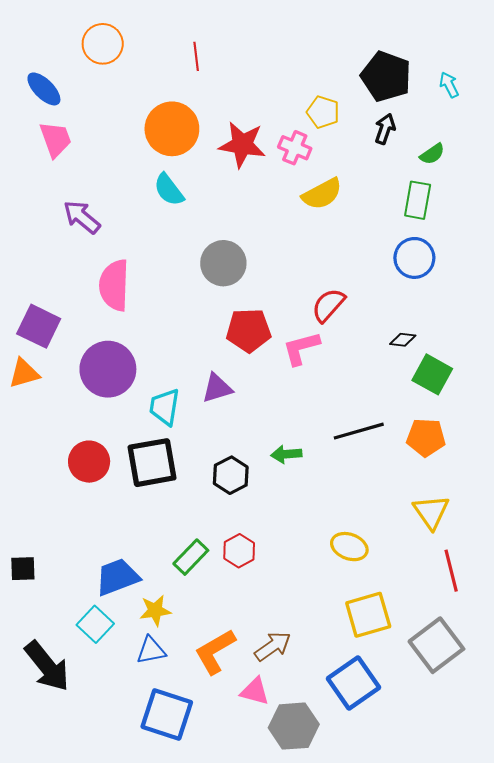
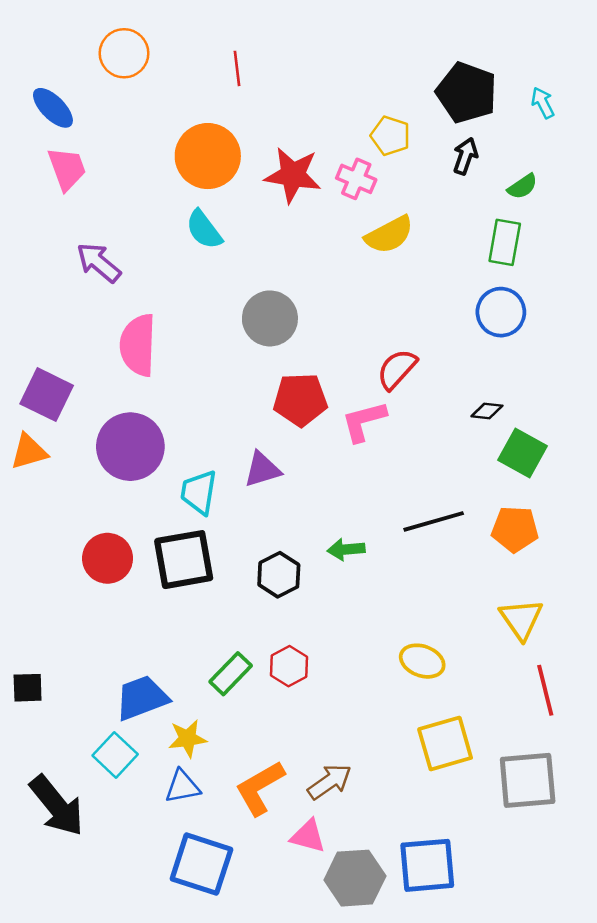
gray square: (436, 645) -> (528, 780), turned 32
blue square: (354, 683) -> (427, 865), moved, turned 30

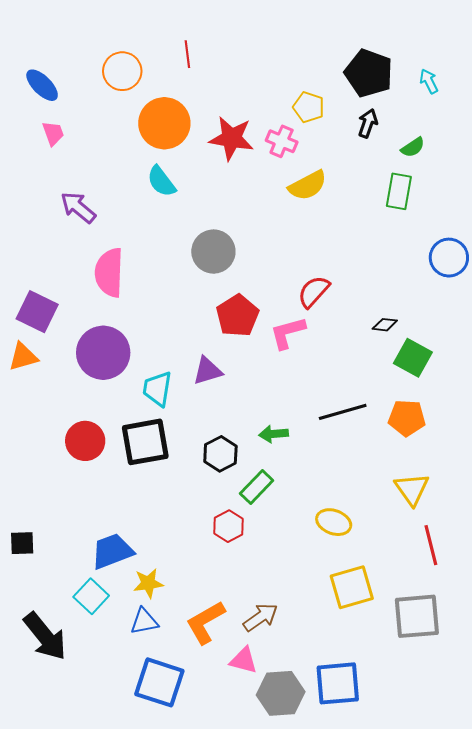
orange circle: (124, 53) -> (122, 71), moved
pink trapezoid: (67, 169) -> (53, 133), size x0.7
blue circle: (501, 312) -> (449, 258), moved
red pentagon: (300, 400) -> (237, 316), turned -30
green rectangle: (231, 674) -> (257, 487), moved

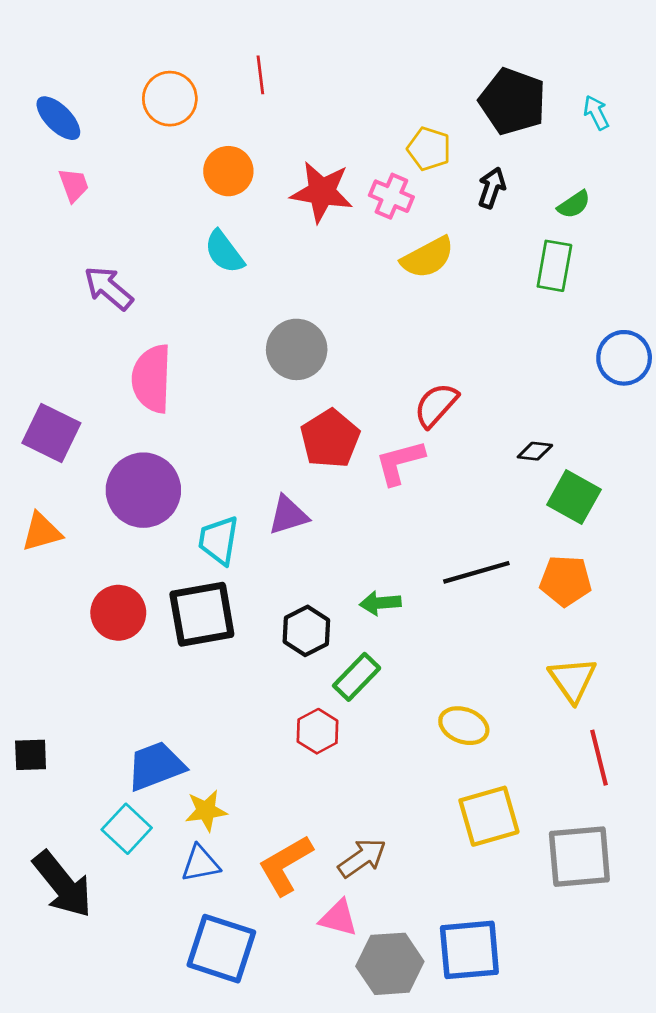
orange circle: (164, 123) -> (228, 171), size x0.7
black arrow: (368, 123) -> (492, 188), moved
orange triangle: (23, 357) -> (42, 532), moved

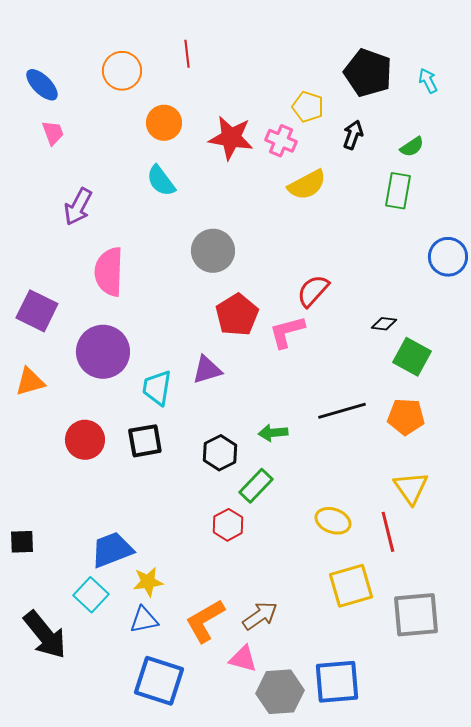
purple arrow: (109, 288) -> (78, 207), turned -102
black square: (202, 614) -> (145, 441), size x0.7
red line: (599, 758) -> (388, 532), moved

